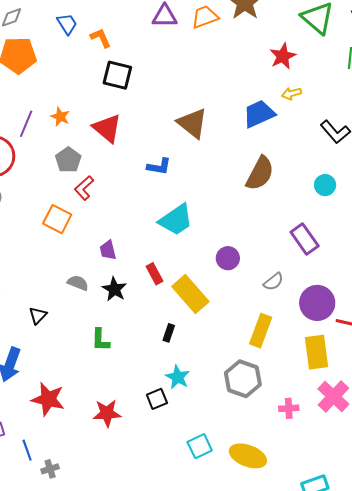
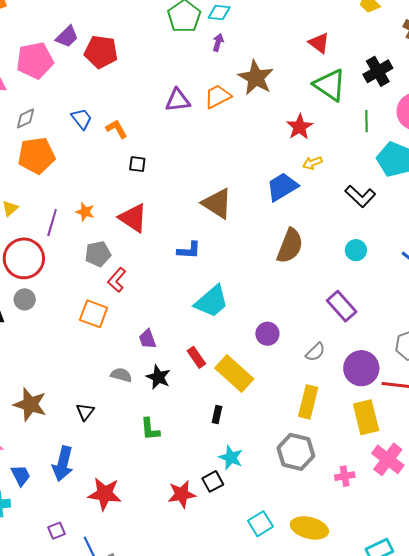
black square: (117, 75) -> (137, 164), size x0.6
gray pentagon: (68, 160) -> (98, 254), turned 30
red star: (107, 413) -> (182, 494), moved

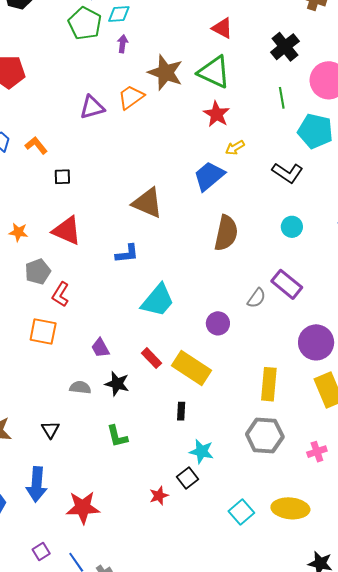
green triangle: (330, 85) -> (214, 72), moved
gray semicircle: (315, 352) -> (256, 298), moved
red star: (182, 494) -> (159, 496), size x0.7

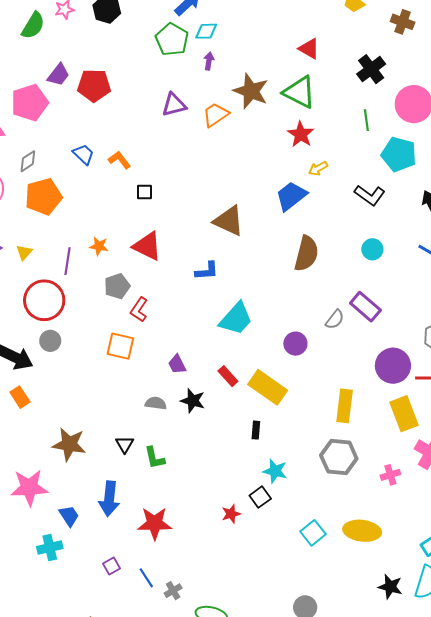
purple triangle: (92, 107) -> (174, 105), moved
green L-shape: (117, 436) -> (155, 458), moved

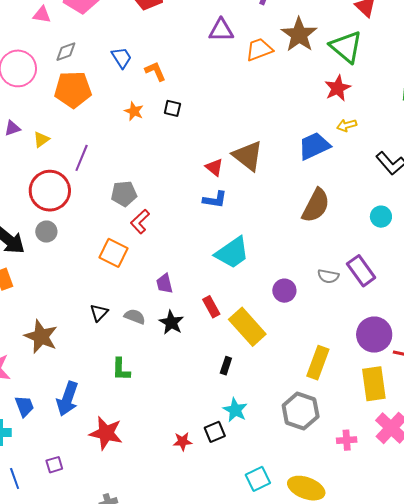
orange star: (99, 246) -> (134, 111), moved
red triangle: (147, 246) -> (214, 167), moved, size x0.6
gray semicircle: (335, 319) -> (328, 276), turned 50
black triangle: (125, 444) -> (99, 313), moved
blue line: (146, 578) -> (15, 479), moved

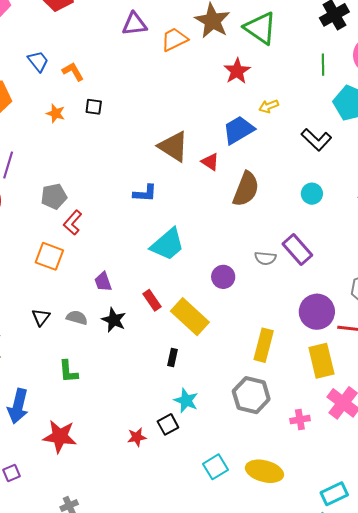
red star: (338, 88) -> (237, 71), moved
red triangle: (214, 167) -> (210, 162), moved

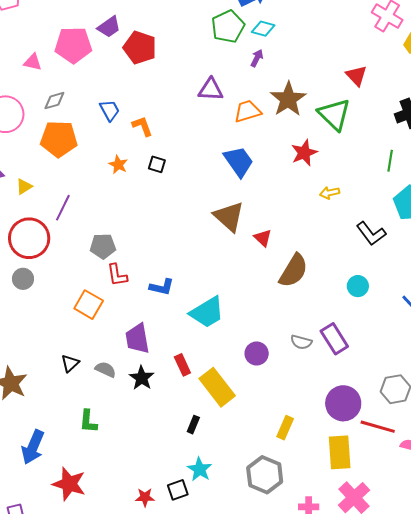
blue trapezoid: (238, 130) -> (239, 161), moved, turned 76
blue L-shape: (145, 193) -> (162, 287), moved
red L-shape: (73, 223) -> (117, 275), turned -60
purple trapezoid: (103, 282) -> (137, 339), size x1.5
yellow rectangle: (264, 345) -> (285, 428), size x0.7

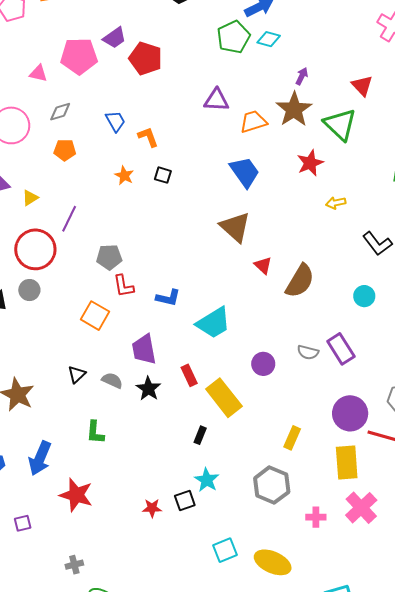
purple arrow: (257, 58) -> (302, 76), moved
orange pentagon: (59, 139) -> (65, 150), size x0.6
red triangle: (263, 238) -> (263, 265), moved

